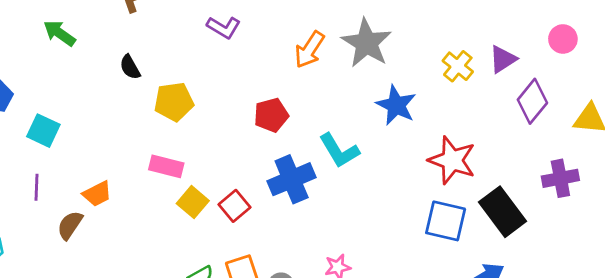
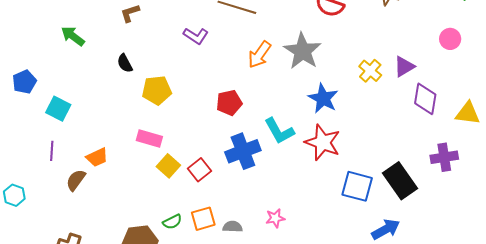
pink circle: (563, 39) -> (450, 39), moved
purple diamond: (532, 101) -> (425, 99), turned -32
red star: (452, 160) -> (323, 142), moved

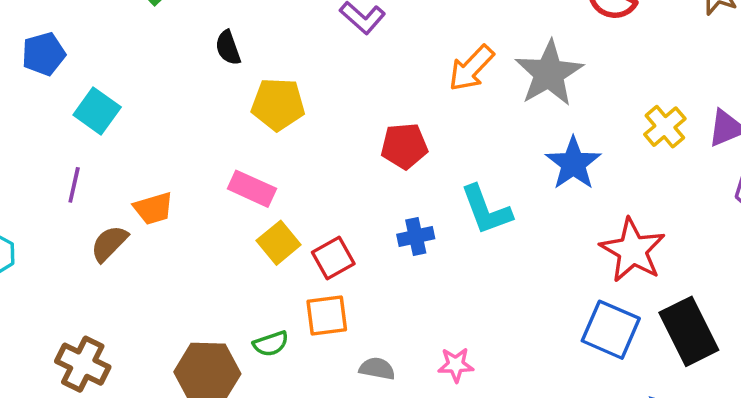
red star: (323, 142) -> (633, 250), moved
blue cross: (243, 151) -> (416, 236), size x0.6
orange square: (203, 219) -> (327, 316), moved

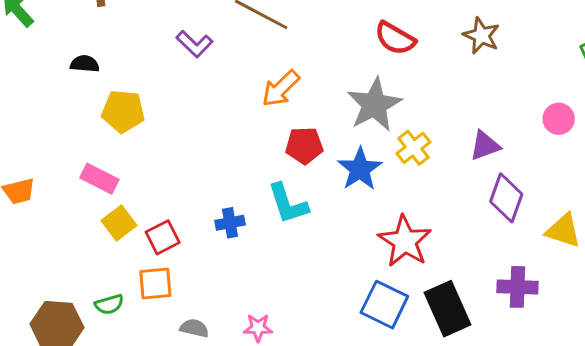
black semicircle: (228, 48) -> (85, 64), turned 112
gray star: (549, 73) -> (374, 105), moved
yellow cross: (665, 127) -> (413, 148), moved
red pentagon: (404, 146) -> (304, 146), moved

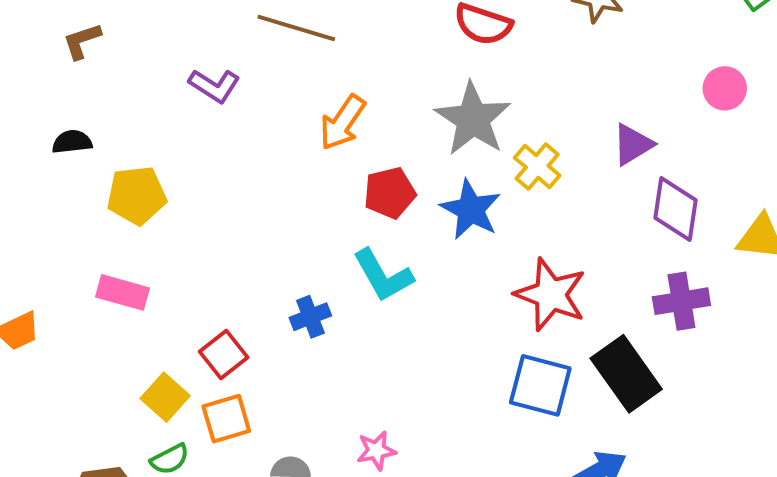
yellow square: (119, 223) -> (165, 397), moved
purple cross: (518, 287) -> (681, 301), moved

